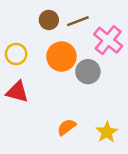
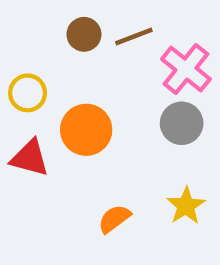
orange circle: (61, 57) -> (86, 130), moved
gray circle: (88, 72) -> (182, 123), moved
yellow star: (107, 132) -> (186, 206), moved

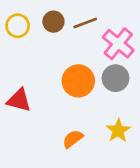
yellow circle: (28, 93) -> (18, 26), moved
orange circle: (86, 130) -> (78, 81), moved

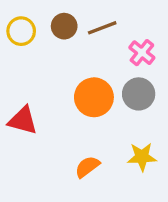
pink cross: (118, 44) -> (142, 53), size x0.7
yellow star: (118, 131) -> (142, 157), turned 30

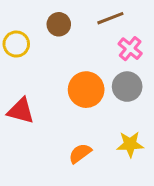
brown line: (102, 28) -> (110, 18), moved
yellow circle: (21, 31) -> (16, 44), moved

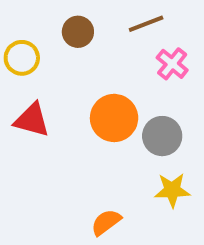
gray circle: (127, 87) -> (162, 136), moved
red triangle: (21, 111) -> (32, 120), moved
orange semicircle: (80, 153) -> (106, 222), moved

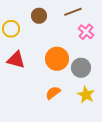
yellow star: (172, 190) -> (86, 95), turned 30
orange semicircle: (106, 222) -> (53, 93), moved

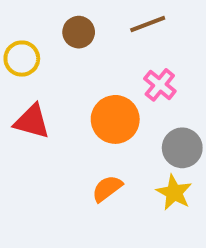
pink cross: (86, 32) -> (160, 85), moved
gray circle: (81, 68) -> (182, 148), moved

